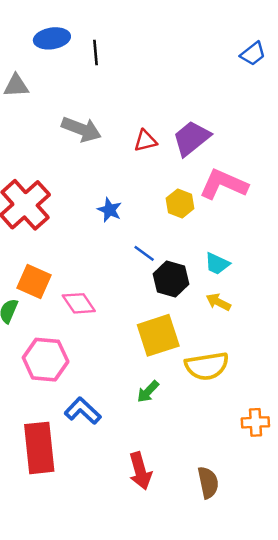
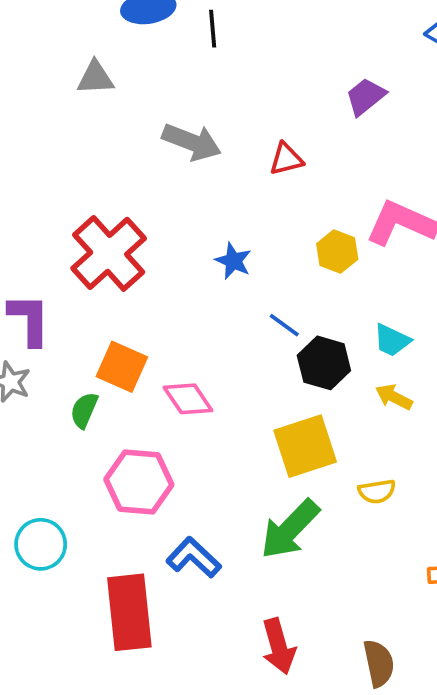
purple trapezoid: (191, 138) -> (366, 97), moved, size x0.7
yellow semicircle: (207, 366) -> (377, 491), size x0.6
green arrow: (148, 392) -> (290, 529), size x1.8

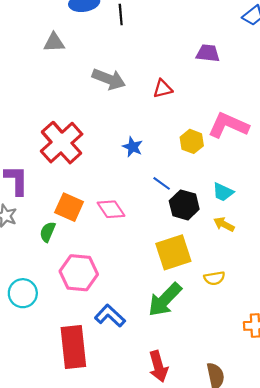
purple trapezoid: (366, 97) -> (208, 53), turned 45
pink diamond: (188, 399) -> (111, 209), moved
cyan circle: (41, 544) -> (23, 293), moved

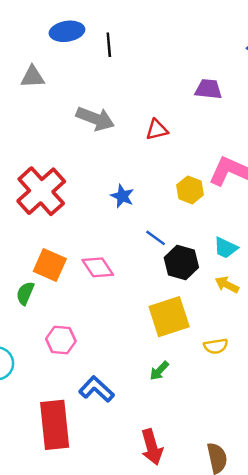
pink hexagon: (79, 273) -> (61, 340), size x0.7
green arrow: (165, 300) -> (159, 371), size x0.5

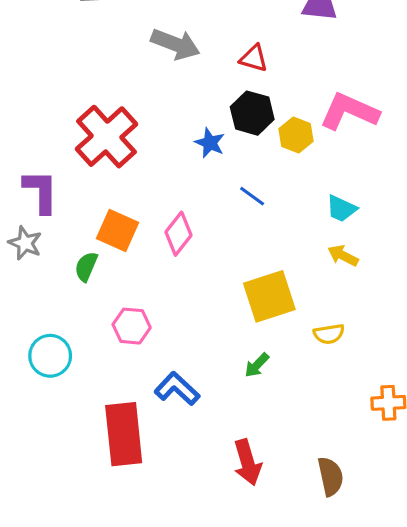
red triangle: (157, 130) -> (254, 58), turned 30
black hexagon: (181, 263) -> (252, 113), moved
pink diamond: (98, 267) -> (179, 234), turned 72

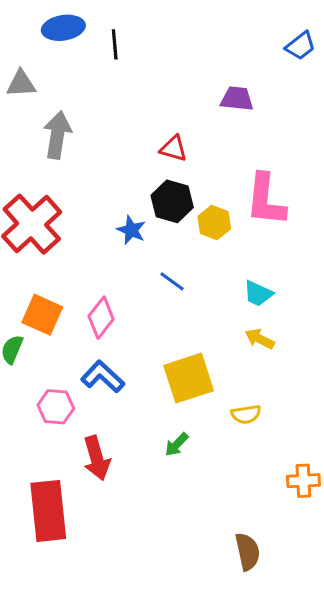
gray arrow: (175, 44) -> (57, 135), moved, turned -102
pink L-shape: (349, 112) -> (266, 200), turned -108
blue L-shape: (177, 389) -> (103, 377), moved
red arrow: (247, 462) -> (97, 458), moved

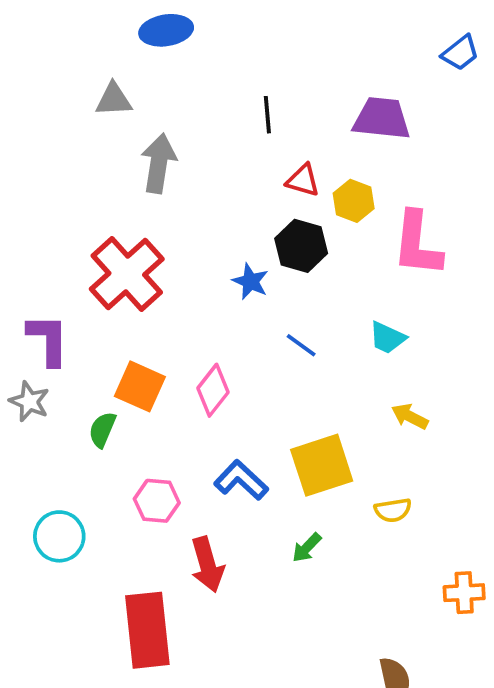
black line: (115, 44) -> (267, 115), moved
purple trapezoid: (237, 99) -> (382, 118), size x1.4
yellow hexagon: (214, 223) -> (354, 201), moved
cyan trapezoid: (258, 294) -> (387, 338), moved
blue L-shape: (103, 377) -> (241, 480), moved

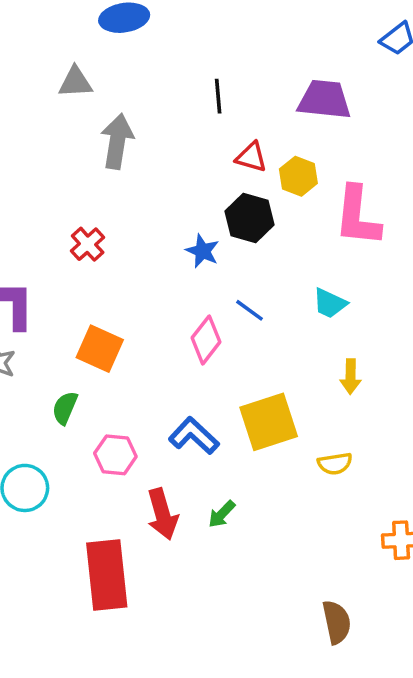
red cross: (127, 274) -> (88, 244), size x0.5
pink diamond: (213, 390) -> (206, 340), moved
yellow arrow: (410, 416) -> (351, 376), turned -116
green semicircle: (102, 430) -> (65, 408), moved
green arrow: (307, 548) -> (222, 514), moved

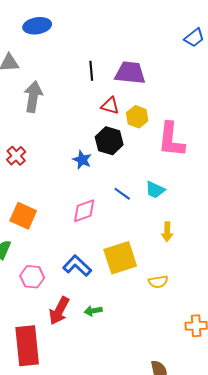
purple trapezoid: (324, 100) -> (130, 73), moved
blue line: (250, 310) -> (122, 194), moved
pink diamond: (206, 340) -> (84, 211), turned 32
red arrow: (162, 514) -> (59, 311), turned 44
green arrow: (222, 514) -> (93, 311), turned 36

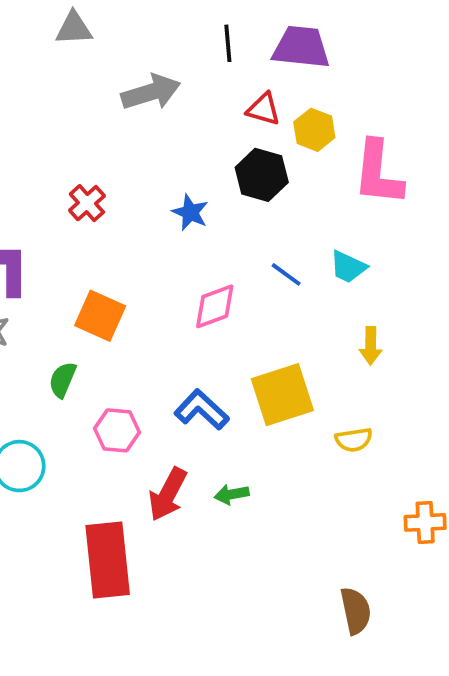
gray arrow: (33, 97) -> (151, 92), moved, turned 64
blue star: (82, 160) -> (190, 212), moved

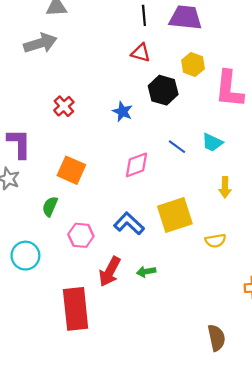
gray arrow: (151, 92) -> (40, 43), moved
red triangle: (264, 109) -> (141, 53), moved

